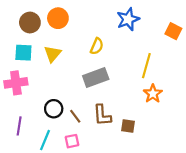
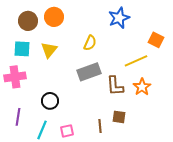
orange square: (173, 31) -> (156, 40), moved
yellow line: (146, 66) -> (136, 61), turned 50
brown L-shape: (102, 115) -> (115, 86), moved
brown line: (75, 116) -> (100, 126), moved, turned 32

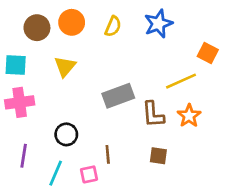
yellow semicircle: (90, 43) -> (113, 26), moved
cyan square: (22, 49) -> (16, 65), moved
brown line: (100, 126) -> (108, 154), moved

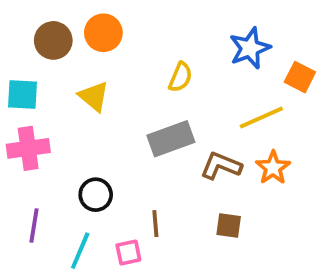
blue star: (158, 24) -> (250, 48), moved
yellow semicircle: (113, 26) -> (180, 77), moved
yellow triangle: (65, 66) -> (94, 96), turned -30
brown L-shape: (153, 114) -> (221, 166), turned 116

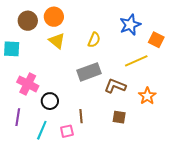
yellow triangle: (94, 96) -> (57, 41), moved
pink cross: (28, 148) -> (28, 84), moved, turned 35
orange star: (273, 168) -> (147, 96), moved

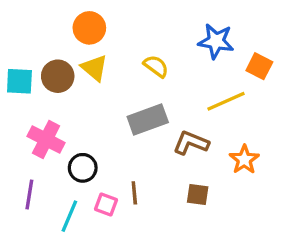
brown circle: (28, 21) -> (58, 76), moved
blue star: (130, 25) -> (216, 41), turned 30
yellow semicircle: (94, 40) -> (156, 66), turned -77
pink square: (67, 131) -> (106, 204), moved, turned 32

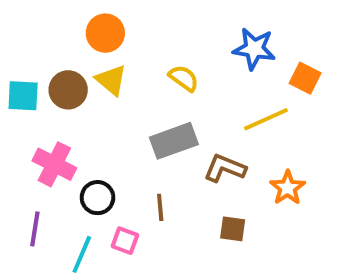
brown line: (134, 193) -> (160, 207), moved

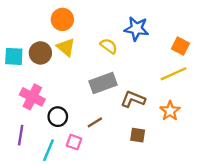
blue star: (254, 49) -> (136, 29), moved
yellow line: (266, 119) -> (173, 74), moved
brown line: (160, 207) -> (95, 122), turned 63

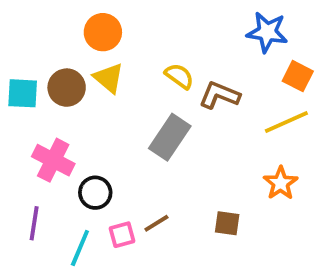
blue star: (136, 29) -> (267, 32), moved
gray rectangle: (103, 83) -> (170, 137), turned -36
brown L-shape: (133, 99) -> (219, 95), moved
brown line: (95, 122) -> (156, 223), moved
pink square: (74, 142) -> (122, 235), turned -35

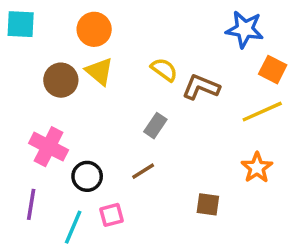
cyan square: (23, 93) -> (21, 24), moved
gray rectangle: (170, 137) -> (155, 126), size x0.6
brown line: (156, 223) -> (143, 171), moved

